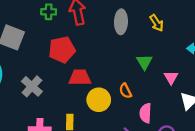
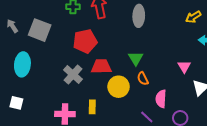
yellow arrow: (157, 23) -> (193, 17), moved, turned 91
green triangle: (144, 62) -> (136, 58), moved
gray cross: (32, 86) -> (73, 75), moved

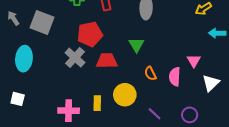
green triangle: (136, 58) -> (137, 45), moved
gray cross: (73, 75) -> (75, 58), moved
yellow circle: (119, 87) -> (125, 95), moved
pink semicircle: (161, 99) -> (175, 77), moved

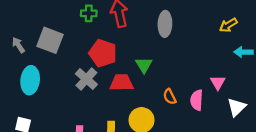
gray arrow: (13, 18) -> (18, 45), moved
red pentagon: (90, 34) -> (103, 53), turned 30
green triangle: (137, 45) -> (144, 65), moved

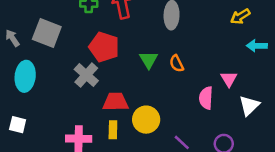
red trapezoid: (122, 83) -> (116, 102), moved
orange semicircle: (170, 97) -> (177, 64), moved

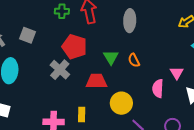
gray square: (47, 33) -> (27, 35), size x0.7
red trapezoid: (116, 102) -> (96, 81), moved
yellow circle: (146, 120) -> (121, 103), moved

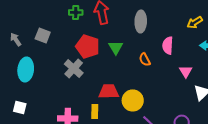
green triangle: (111, 57) -> (116, 47), moved
red trapezoid: (96, 81) -> (109, 91), moved
pink semicircle: (158, 88) -> (168, 45), moved

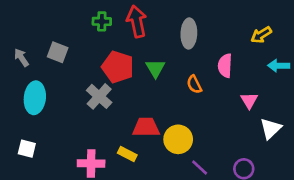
yellow rectangle: (95, 111) -> (127, 154), turned -64

